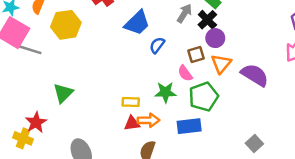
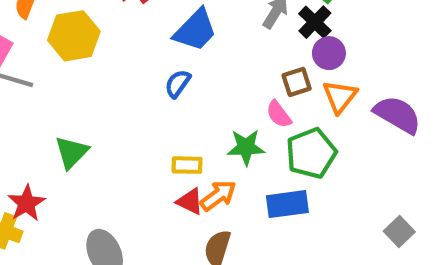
blue semicircle: (157, 45) -> (178, 84), moved
orange arrow: (149, 120) -> (218, 196), turned -35
red triangle: (132, 123) -> (190, 201), turned 35

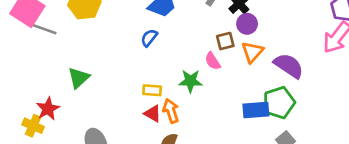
green pentagon: (311, 153) -> (279, 103), moved
orange arrow: (218, 196) -> (171, 111), turned -75
blue rectangle: (287, 204) -> (256, 110), moved

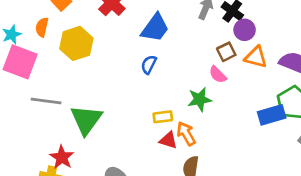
gray line: (42, 28) -> (46, 101), moved
orange triangle: (252, 52) -> (256, 57), turned -45
green triangle: (79, 78) -> (86, 120), size x1.4

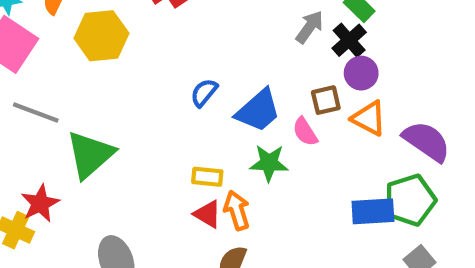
blue trapezoid: (155, 28) -> (258, 111), moved

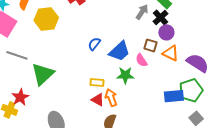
brown square: (326, 100) -> (151, 45), turned 32

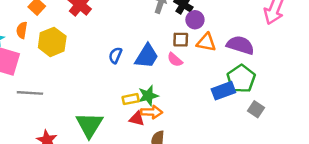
green triangle: (43, 74) -> (89, 125), moved
green star: (125, 75) -> (148, 96), moved
orange arrow: (111, 98) -> (152, 112), turned 126

